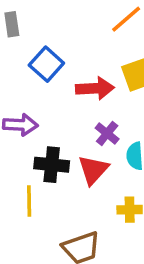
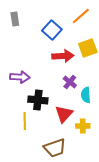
blue square: (46, 64) -> (52, 30), moved
red triangle: (93, 170) -> (64, 114), moved

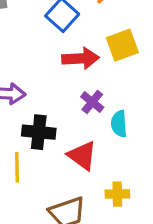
red triangle: (64, 114) -> (82, 156), turned -36
yellow cross: (83, 126) -> (117, 194), moved

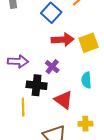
yellow square: (122, 45) -> (89, 43), moved
purple cross: (92, 102) -> (52, 67), moved

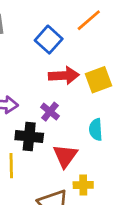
red triangle: (64, 100) -> (65, 156), turned 30
yellow cross: (85, 124) -> (83, 185), moved

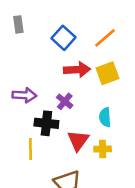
orange line: (89, 20) -> (105, 38), moved
yellow cross: (83, 185) -> (103, 149), moved

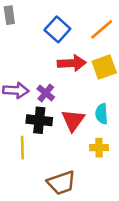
purple cross: (65, 101) -> (46, 93), moved
red triangle: (78, 140) -> (73, 120), moved

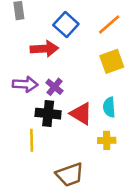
red arrow: (72, 63) -> (44, 49), moved
red triangle: (73, 120) -> (81, 114), turned -35

